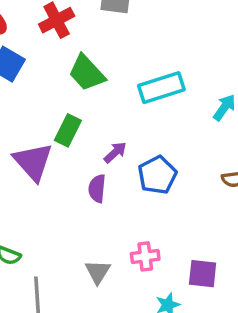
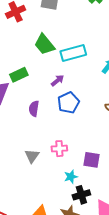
green trapezoid: (87, 73) -> (44, 44), moved
green rectangle: (68, 130) -> (19, 75), turned 36
purple arrow: (115, 152) -> (58, 80), moved

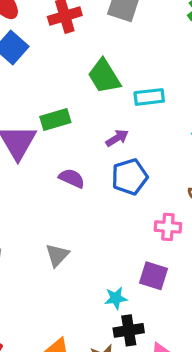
cyan rectangle: (73, 53) -> (149, 97), size x0.7
purple semicircle: (34, 109) -> (72, 178), turned 98
pink cross: (59, 149) -> (168, 227), moved

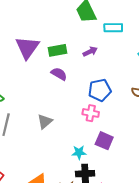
green rectangle: (55, 120) -> (58, 50), moved
blue pentagon: (130, 177) -> (100, 90), moved
pink cross: (168, 227) -> (91, 113), moved

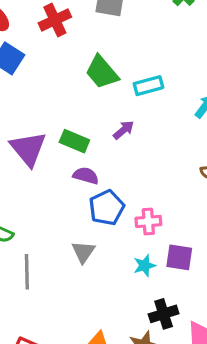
green rectangle: (58, 50) -> (74, 141), turned 48
blue pentagon: (100, 90) -> (107, 208), moved
cyan star: (79, 152) -> (144, 266), moved

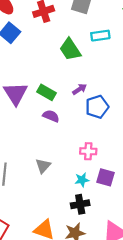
cyan rectangle: (148, 86) -> (100, 36), moved
blue pentagon: (107, 208) -> (97, 107), moved
black cross: (164, 314) -> (80, 204), moved

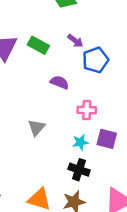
purple arrow: (80, 89) -> (75, 41), turned 72
purple semicircle: (51, 116) -> (60, 82), moved
black cross: (80, 204) -> (79, 170), turned 30

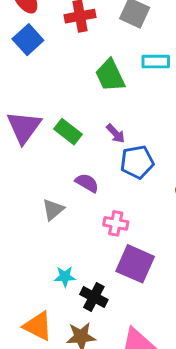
gray triangle: (36, 128) -> (53, 210), moved
purple square: (107, 139) -> (135, 264), size x1.4
cyan star: (80, 142) -> (65, 277), moved

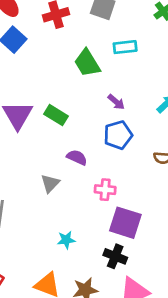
purple arrow: (116, 134) -> (116, 102), moved
black cross: (94, 297) -> (115, 256), moved

